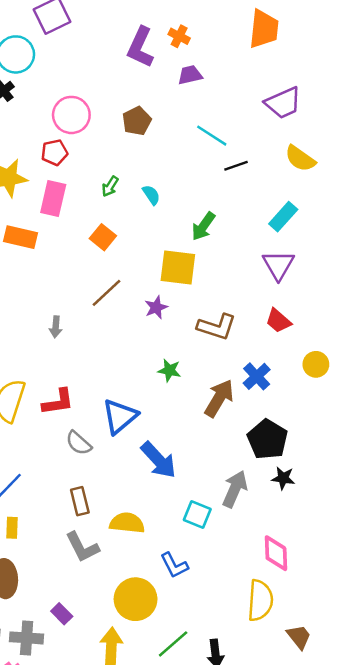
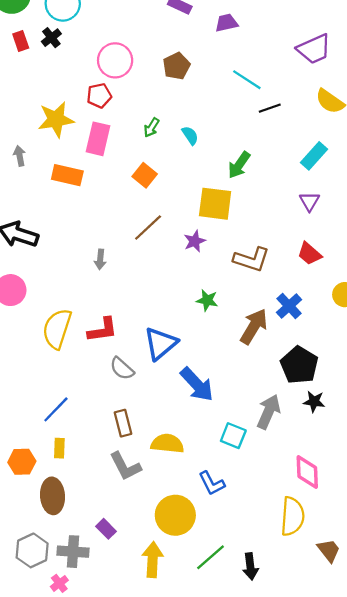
purple triangle: (278, 265) -> (309, 201), size x0.7

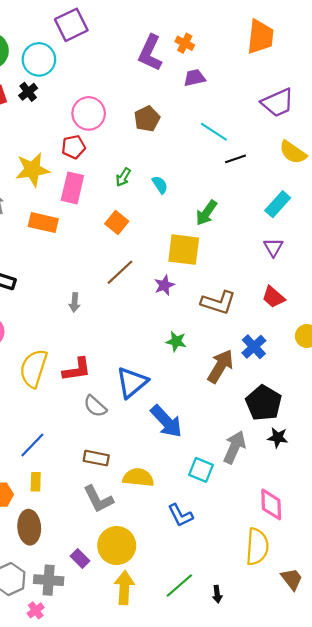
brown rectangle: (123, 423) -> (96, 458), turned -65
yellow circle: (175, 515) -> (117, 546), moved
black arrow: (250, 566) -> (217, 594), size x0.7

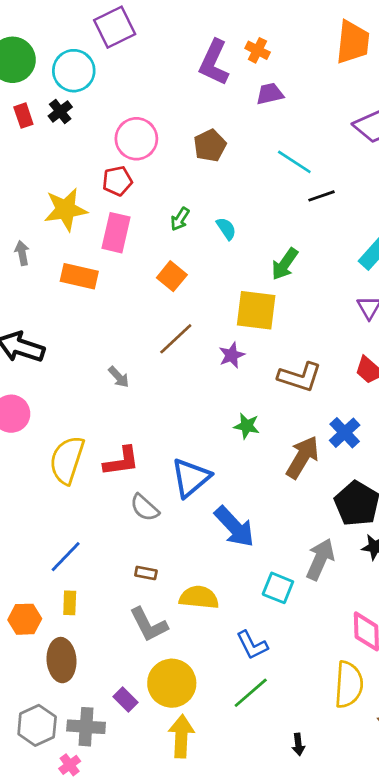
gray arrow: (75, 302) -> (119, 377), turned -48
brown rectangle: (96, 458) -> (146, 573), size x0.7
green line: (179, 586) -> (251, 693), moved

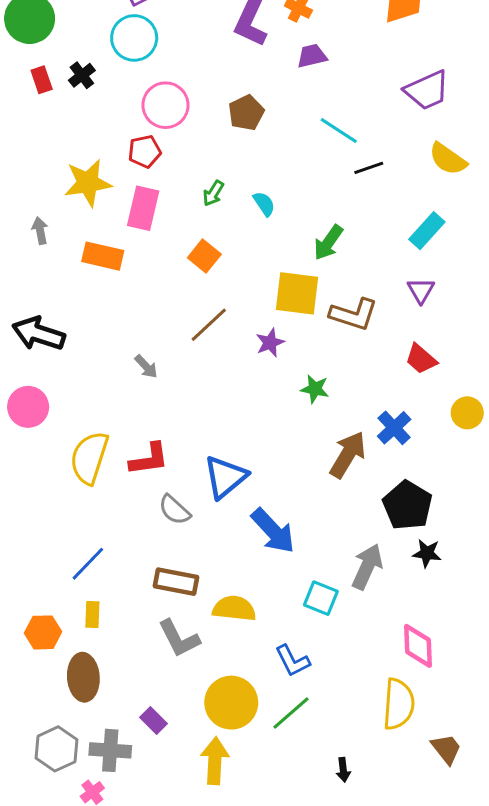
cyan circle: (74, 71) -> (134, 38), moved
brown L-shape: (300, 377) -> (354, 314), moved
green star: (247, 426) -> (315, 389), moved
brown rectangle: (146, 573) -> (176, 582), size x1.8
yellow circle: (172, 683) -> (231, 703), moved

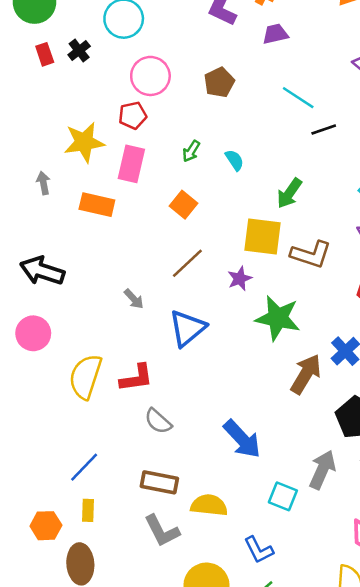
green star: (315, 389) -> (278, 318), size x1.8
blue triangle: (225, 477) -> (187, 328), moved

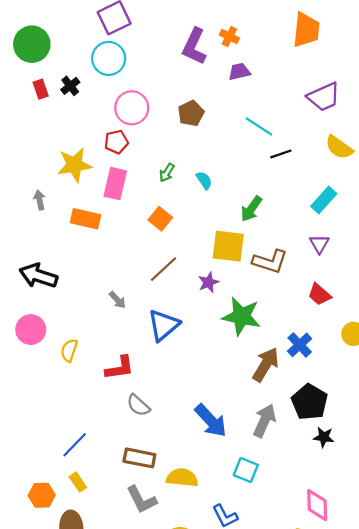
yellow semicircle: (85, 377) -> (69, 350), moved, size x0.6
gray arrow: (322, 470) -> (265, 421), moved
yellow rectangle: (88, 510) -> (78, 482), turned -36

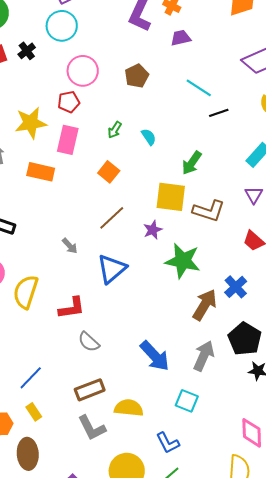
yellow semicircle: (69, 350) -> (26, 292), size x1.6
brown rectangle: (139, 458) -> (90, 390), turned -32

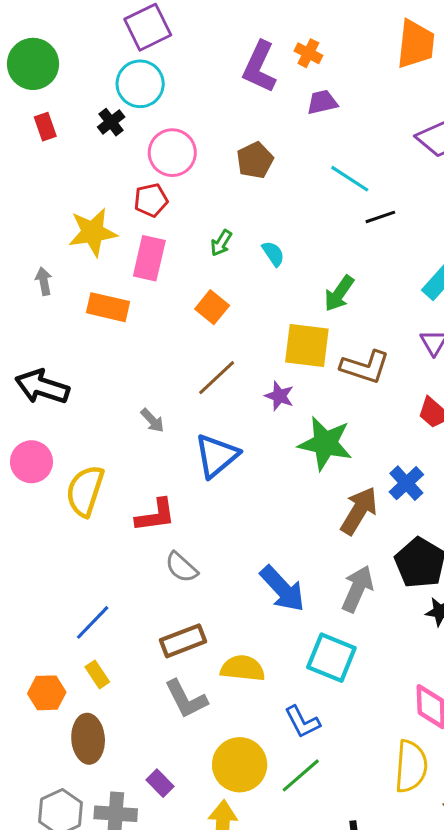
black cross: (27, 51) -> (111, 122), moved
purple star: (153, 230) -> (279, 396), turned -30
cyan square: (187, 401) -> (331, 658), size x1.4

